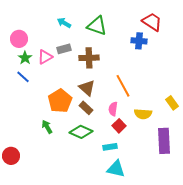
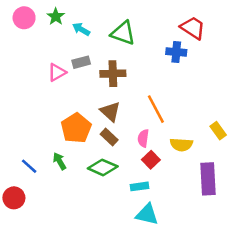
pink circle: (19, 39) -> (24, 18), moved
green star: (25, 58) -> (56, 16), moved
blue line: (23, 77) -> (29, 166), moved

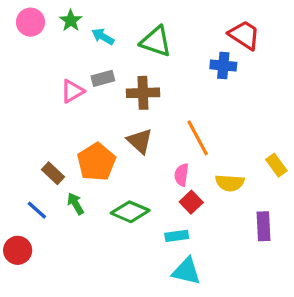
brown rectangle: (109, 137) -> (53, 173), moved
purple rectangle: (208, 179) -> (264, 226), size x0.7

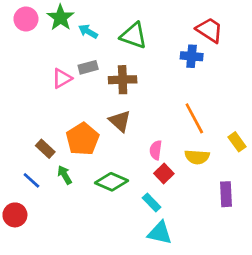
green star: (71, 21) -> (60, 18), size x1.4
orange line: (198, 138) -> (194, 118), moved
cyan rectangle: (177, 236) -> (152, 203), turned 54

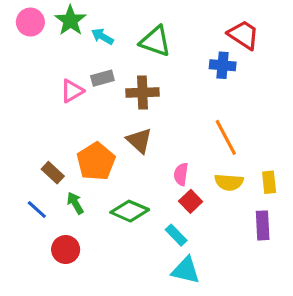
yellow rectangle: (237, 142) -> (269, 182), moved, turned 30
red circle: (15, 215) -> (66, 249), moved

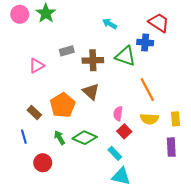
cyan arrow: (102, 36) -> (110, 24), moved
green triangle: (155, 41) -> (125, 56), moved
pink triangle: (72, 91) -> (36, 66), moved
green arrow: (75, 203) -> (59, 138), moved
blue line: (37, 209) -> (24, 137), turned 32

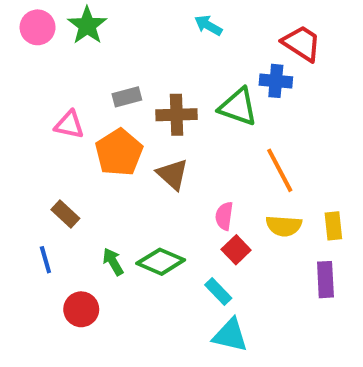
cyan arrow: (110, 24) -> (208, 25), moved
pink triangle: (36, 66) -> (69, 125), turned 42
orange pentagon: (63, 105) -> (119, 152), moved

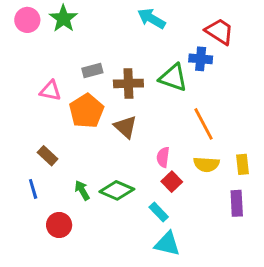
cyan arrow: (208, 25) -> (151, 18), size x1.4

